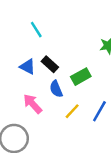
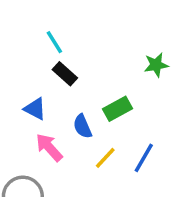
black rectangle: (50, 64) -> (65, 74), moved
blue triangle: (28, 67) -> (35, 109), moved

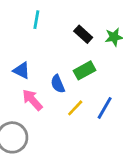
cyan line: (54, 42) -> (36, 20), turned 42
black rectangle: (65, 74) -> (83, 34), moved

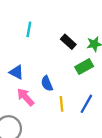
green rectangle: (85, 70) -> (84, 67), moved
yellow line: (75, 108) -> (62, 104), turned -49

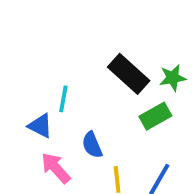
cyan line: (29, 29) -> (63, 99), moved
black rectangle: (68, 42) -> (129, 74), size x1.5

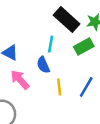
cyan line: (63, 99) -> (51, 44), moved

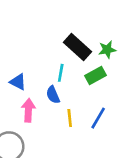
pink arrow: (20, 80) -> (28, 110), turned 45

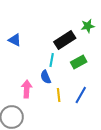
black rectangle: (77, 47) -> (65, 40), turned -75
green star: (107, 50) -> (88, 26), moved
blue triangle: (18, 82) -> (15, 40), moved

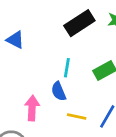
black rectangle: (65, 40) -> (79, 23), moved
yellow line: (59, 95) -> (77, 116), turned -72

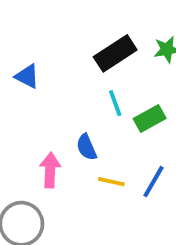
cyan line: (67, 68) -> (115, 103), moved, turned -30

